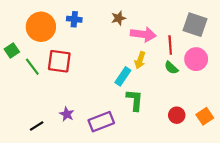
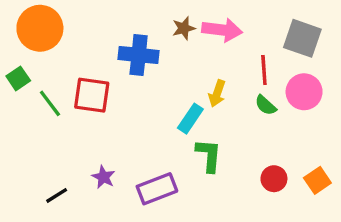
blue cross: (74, 19) -> (139, 55), moved, size x1.6
orange circle: (41, 27) -> (40, 28), moved
pink arrow: (143, 34) -> (222, 30), moved

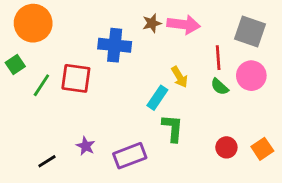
yellow arrow: (217, 93) -> (180, 77), turned -50
green line: (50, 103) -> (41, 85), turned 70

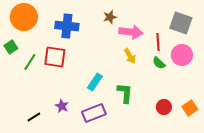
pink arrow: (184, 25) -> (131, 32), moved
blue cross: (115, 45) -> (67, 26), moved
cyan rectangle: (157, 98) -> (95, 82), moved

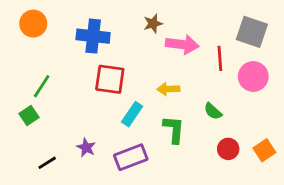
orange circle: (24, 17) -> (33, 24), size x0.7
green square: (11, 47) -> (29, 115), moved
yellow arrow: (130, 56) -> (168, 89), moved, turned 119
red square: (55, 57) -> (110, 79), moved
green semicircle: (159, 63) -> (213, 111), moved

